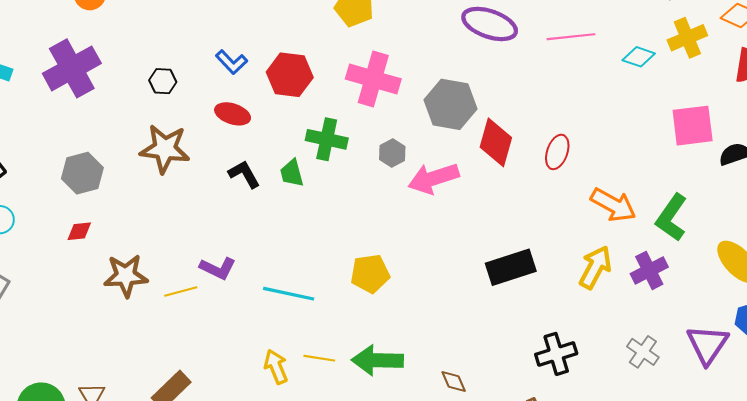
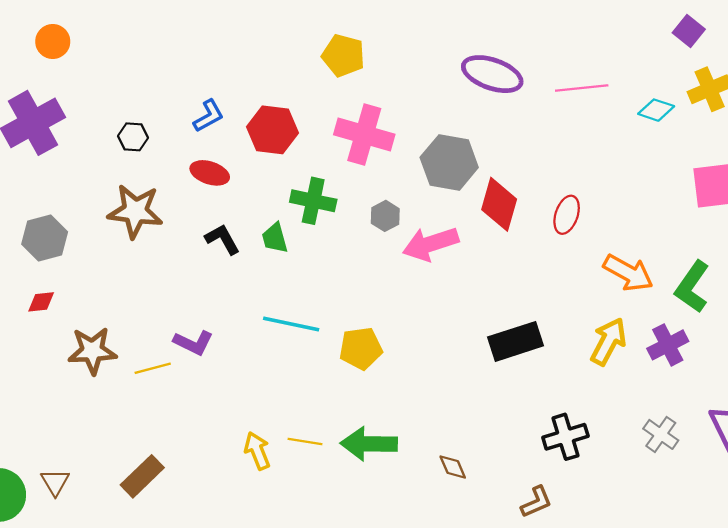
blue L-shape: (232, 62) -> (209, 116), turned -76
cyan line: (289, 294) -> (291, 324), moved

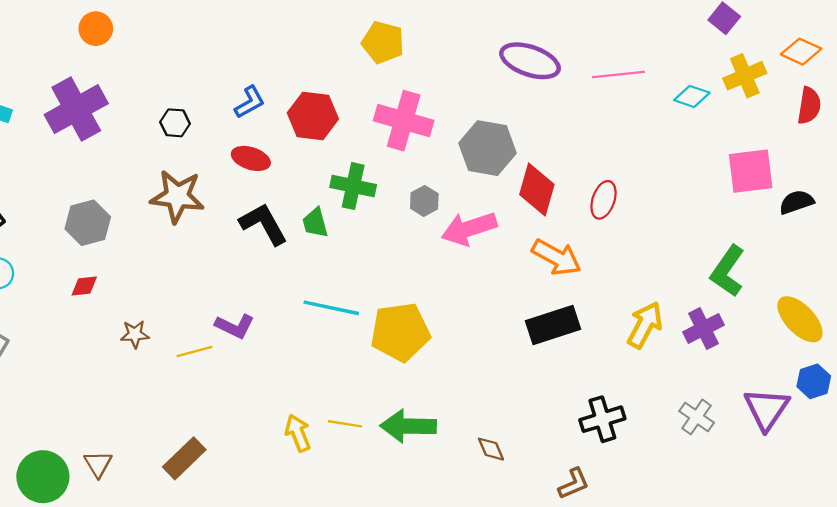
black L-shape: (222, 239) -> (263, 224), size x1.4
orange arrow: (628, 273) -> (556, 257), moved
yellow pentagon: (361, 348) -> (400, 332), size x1.4
brown star: (92, 351) -> (135, 334), size x0.6

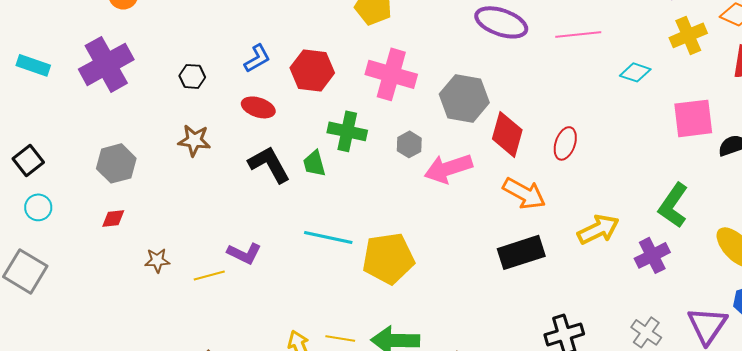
cyan diamond: (692, 96) -> (635, 72), moved
brown star: (177, 196) -> (194, 140), size x0.7
yellow arrow: (645, 325) -> (598, 229), moved, turned 36

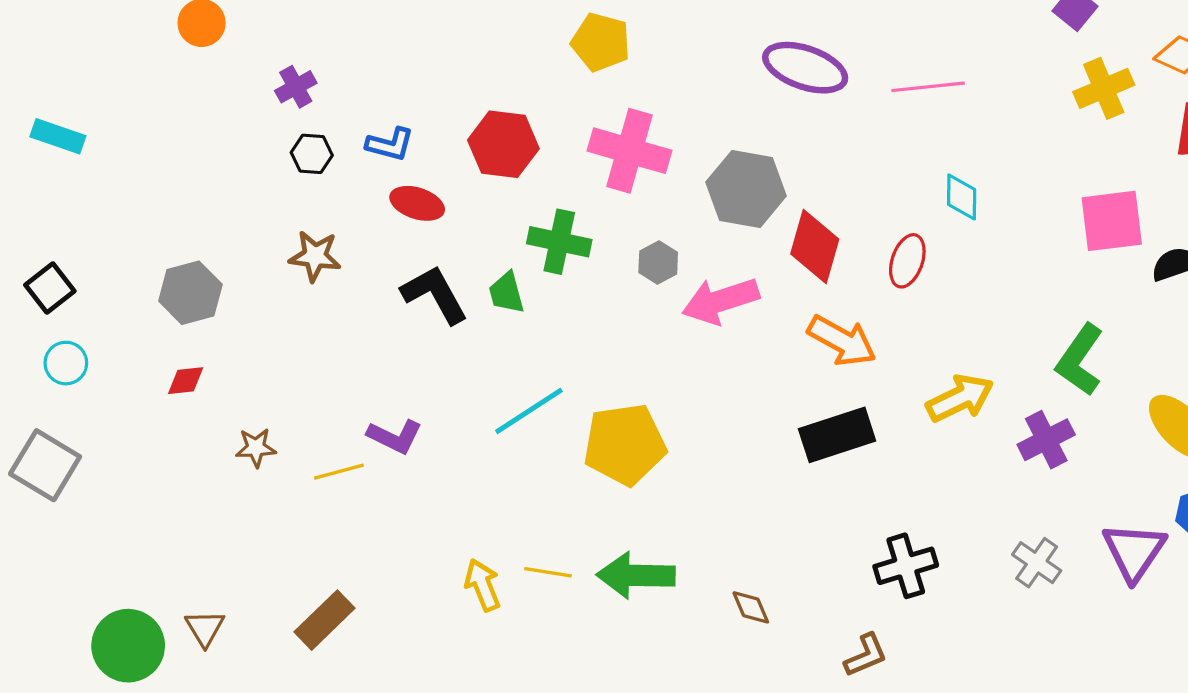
blue L-shape: (257, 58) -> (390, 144), moved, turned 44
purple cross: (106, 64) -> (296, 87), moved, size x0.5
cyan diamond: (635, 72) -> (962, 197), moved, turned 72
cyan line: (328, 237) -> (529, 411), turned -45

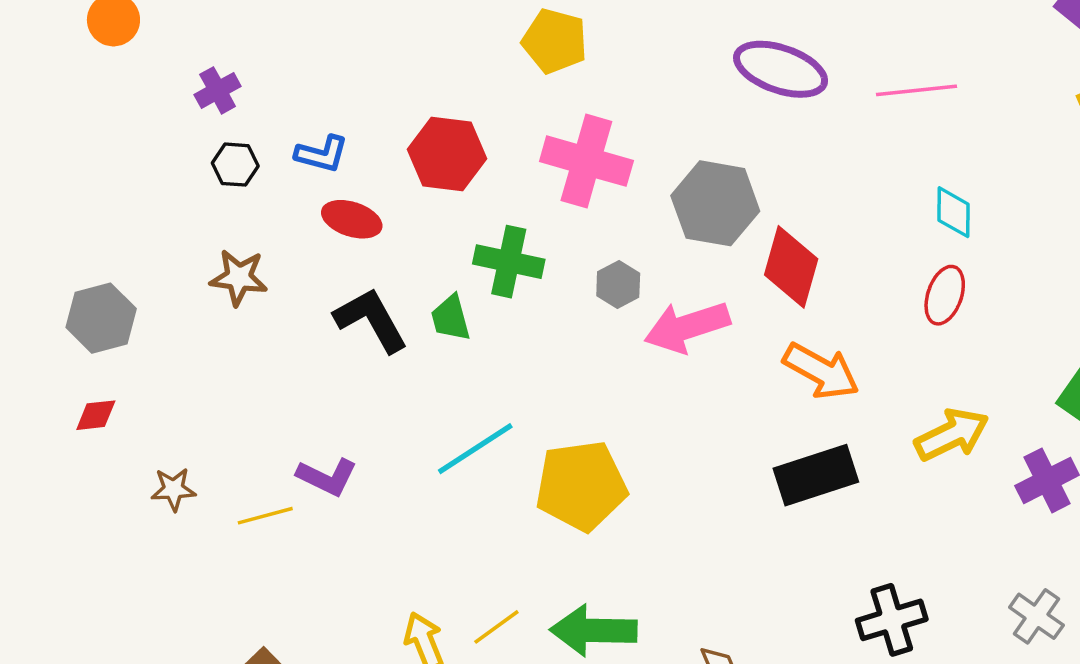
red ellipse: (907, 261) -> (945, 295), moved
yellow line: (548, 572) -> (496, 627), turned -45

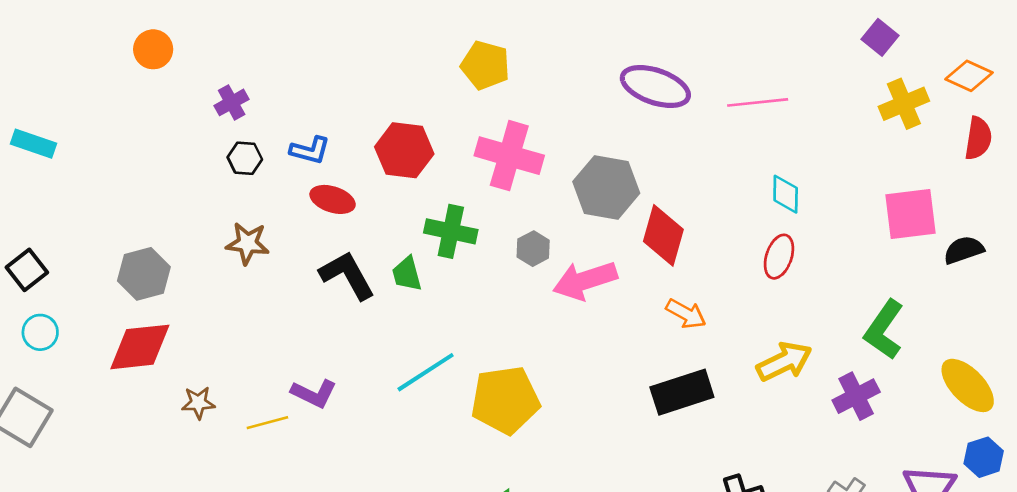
orange arrow: (821, 371) -> (686, 314), size x0.7
red diamond: (96, 415) -> (140, 347), size x2.0

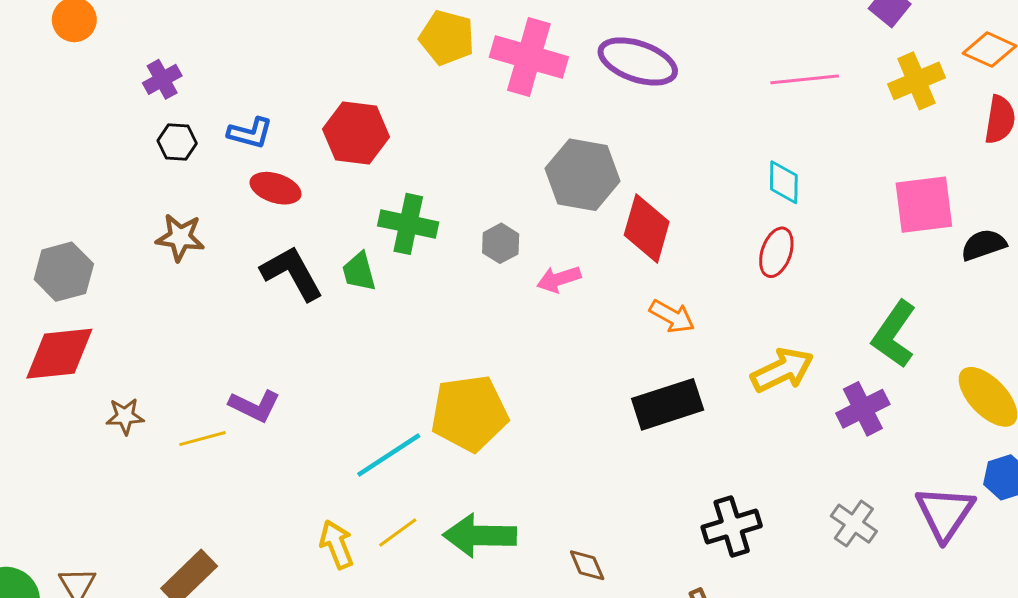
pink line: (758, 102) -> (805, 79), moved
pink cross: (509, 156) -> (529, 57), moved
pink arrow: (585, 280) -> (559, 279), size x0.6
cyan line: (426, 372) -> (389, 455), moved

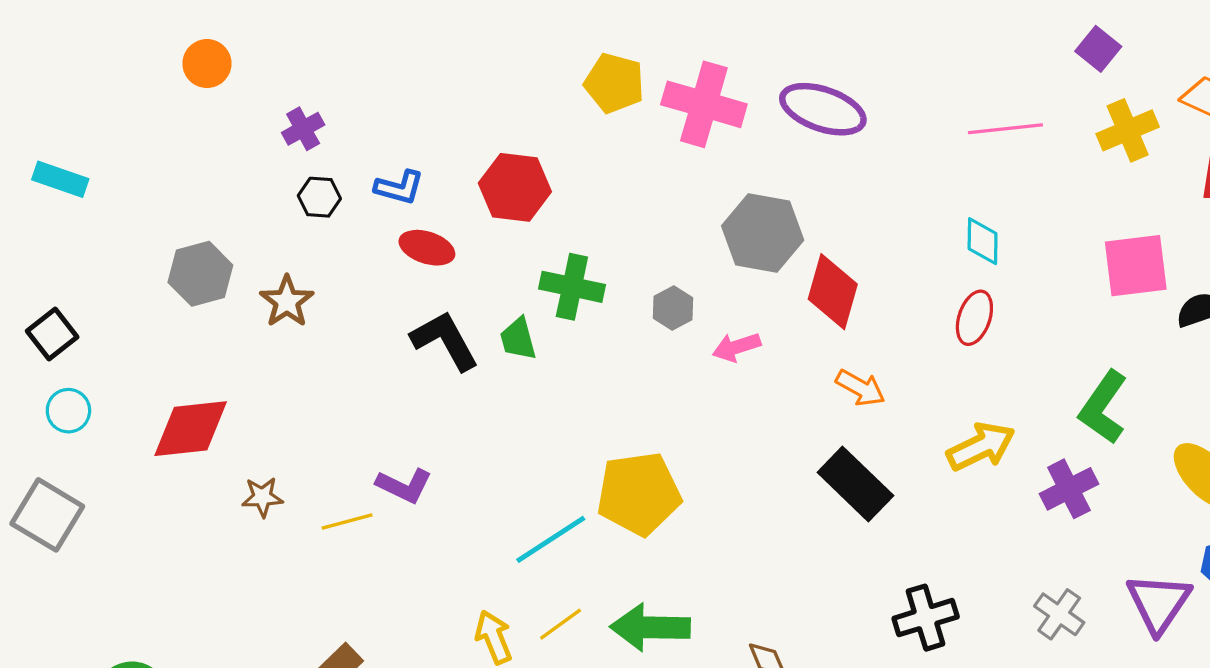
brown star: (180, 237) -> (287, 301), moved, turned 30
gray hexagon: (64, 272) -> (200, 274), moved
black rectangle: (668, 404) -> (855, 484), turned 62

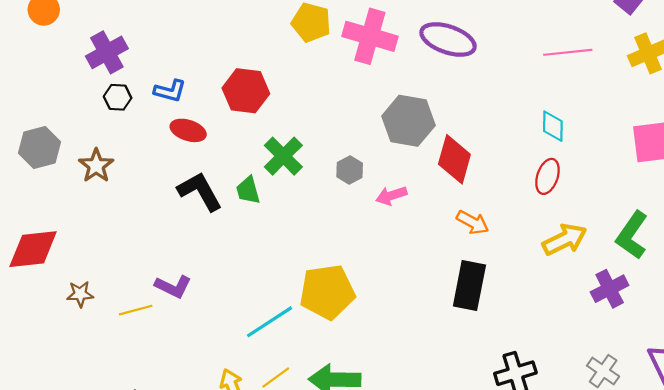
purple cross: (303, 129) -> (107, 52), size x1.5
green cross: (572, 287) -> (283, 156), turned 33
yellow arrow: (981, 446) -> (565, 239), moved
black rectangle: (855, 484) -> (469, 285), turned 57

